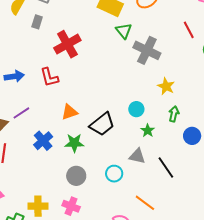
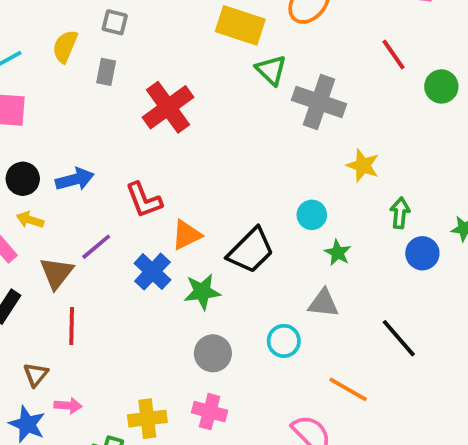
red L-shape: (49, 77) -> (144, 200), moved
green arrow: (174, 114) -> (400, 213), moved
blue cross: (43, 141) -> (152, 272), moved
black line: (166, 167) -> (399, 338), moved

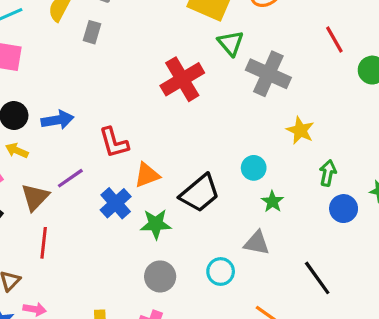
red cross: (168, 107) -> (182, 79), moved

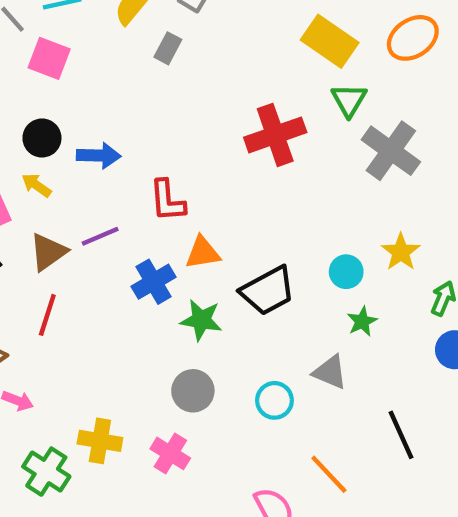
yellow star: (300, 130) -> (401, 252), moved

